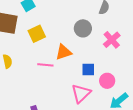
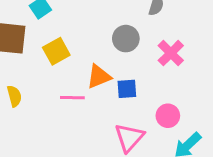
blue square: (88, 70) -> (127, 89), moved

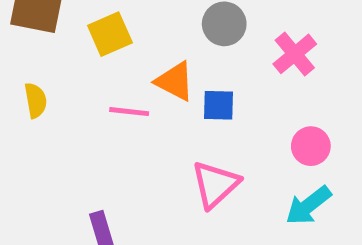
orange triangle: (99, 77) -> (175, 81), turned 44
pink circle: (168, 116) -> (311, 146), moved

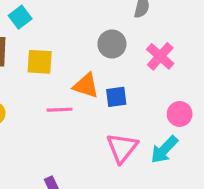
yellow square: (110, 34) -> (40, 62), turned 36
cyan arrow: (308, 205) -> (164, 150), moved

